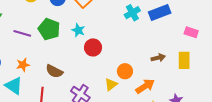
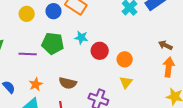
brown arrow: (158, 58) -> (165, 45), turned -128
orange circle: (125, 71) -> (125, 59), moved
orange arrow: (145, 86) -> (169, 67), moved, turned -36

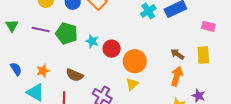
cyan star: (81, 38) -> (92, 41), moved
purple line: (28, 54) -> (41, 30), moved
orange circle: (125, 59) -> (135, 61), size x1.5

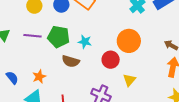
red circle: (112, 49) -> (111, 60), moved
orange circle: (135, 61) -> (129, 41), moved
brown semicircle: (75, 75) -> (71, 61), moved

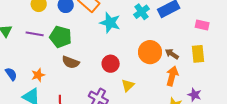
orange circle: (129, 41) -> (150, 52), moved
cyan star: (85, 42) -> (110, 23), moved, size x1.5

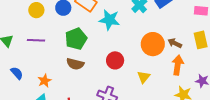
green pentagon: (61, 37) -> (76, 39), moved, turned -30
blue semicircle: (11, 74) -> (17, 73), moved
yellow triangle: (128, 85) -> (144, 77), moved

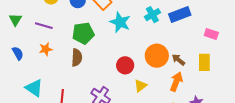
red circle: (115, 60) -> (125, 65), moved
brown semicircle: (75, 64) -> (77, 58), turned -114
orange star: (45, 81) -> (46, 49), moved

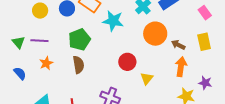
green triangle: (15, 20) -> (19, 42), moved
pink rectangle: (211, 34) -> (205, 13), turned 48
orange circle: (157, 56) -> (155, 34), moved

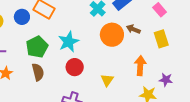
cyan star: (113, 21) -> (69, 42), moved, turned -30
brown arrow: (178, 45) -> (133, 29), moved
red circle: (127, 62) -> (75, 67), moved

